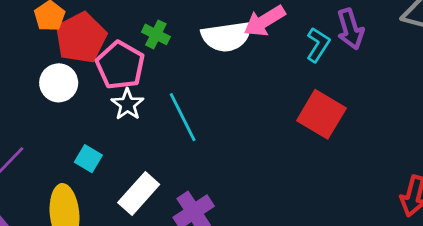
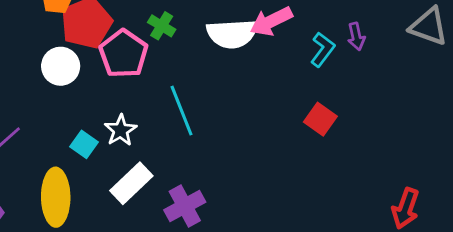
purple arrow: (350, 29) -> (356, 36), size x0.7
white star: (127, 104) -> (121, 130), moved
red square: (321, 114) -> (320, 119), size x0.7

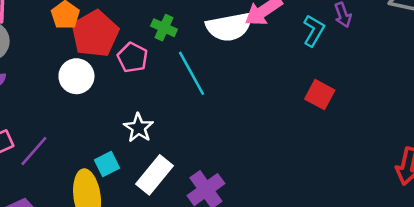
pink pentagon: (124, 54) -> (132, 58), size x0.7
cyan line: (181, 111) -> (191, 73), moved
cyan square: (84, 144) -> (107, 164), moved, turned 35

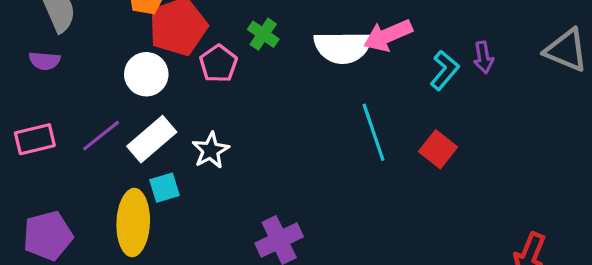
cyan line: (191, 73) -> (374, 132), moved
purple line: (34, 151) -> (101, 136), moved
white rectangle: (155, 175) -> (152, 139), moved

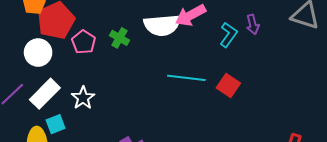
green cross: (263, 34) -> (120, 38), moved
cyan line: (374, 132) -> (186, 78), turned -60

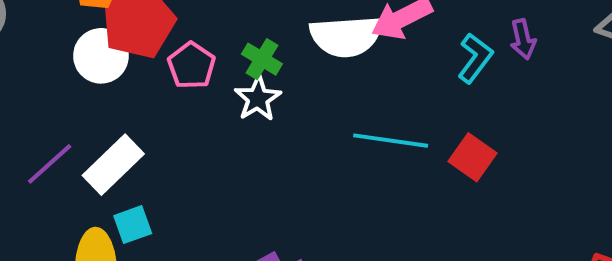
white circle: (38, 53) -> (101, 56), moved
white star: (83, 98) -> (258, 98), moved

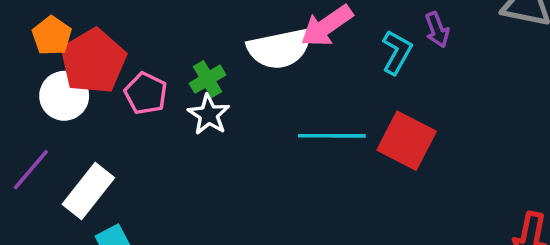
green cross: (262, 59) -> (208, 79), turned 36
red square: (472, 157) -> (407, 141), size x1.4
purple line: (50, 164) -> (31, 170), moved

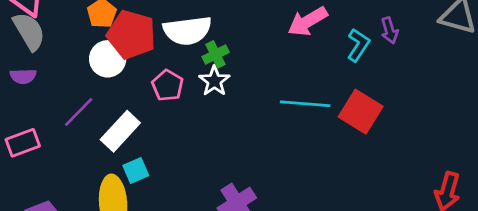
white semicircle: (279, 49) -> (187, 31), moved
red pentagon: (93, 61) -> (131, 35), turned -30
pink pentagon: (146, 93) -> (168, 86), moved

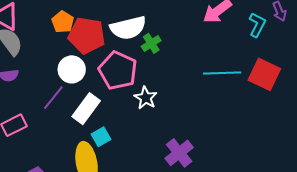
white circle: (108, 59) -> (72, 69), moved
white star: (214, 81) -> (146, 98), moved
pink pentagon: (168, 86) -> (118, 71), size x1.6

